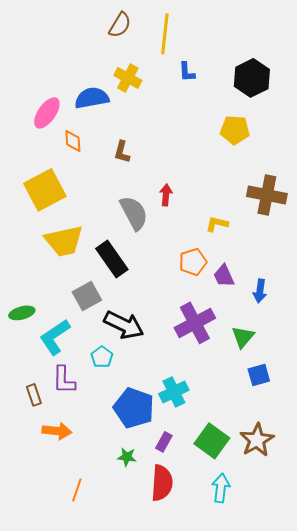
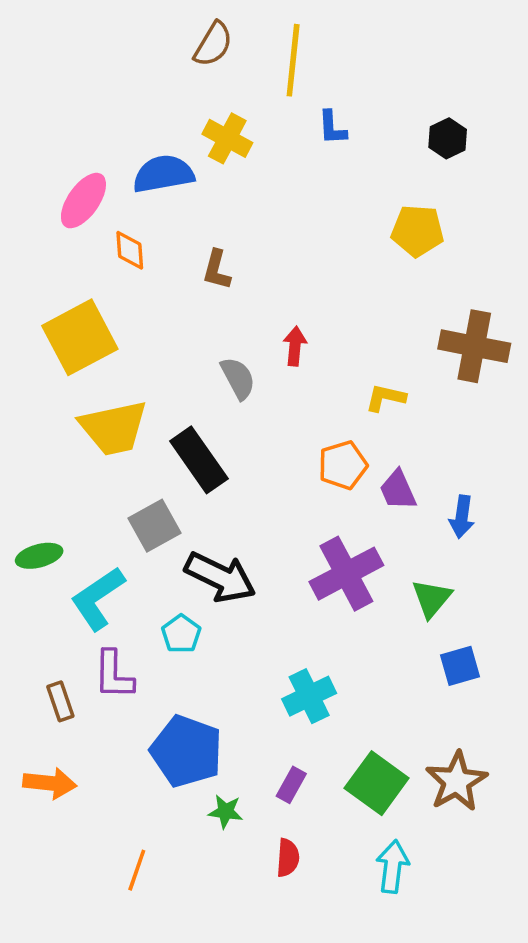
black hexagon: (252, 78) -> (448, 138), size x0.6
gray semicircle: (134, 213) -> (238, 378), size x0.7
blue pentagon: (134, 408) -> (187, 751), moved
orange arrow: (57, 431) -> (50, 783), moved
red semicircle: (162, 483) -> (288, 858), size x0.6

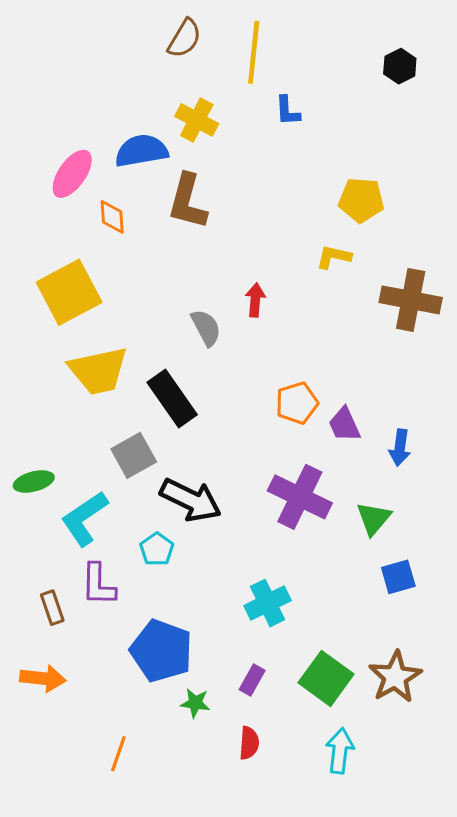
black hexagon: (448, 138) -> (400, 66), moved
brown L-shape: (217, 270) -> (188, 202), moved, size x1.6
yellow L-shape: (385, 398) -> (334, 257), moved
purple cross: (346, 574) -> (300, 497), turned -36

